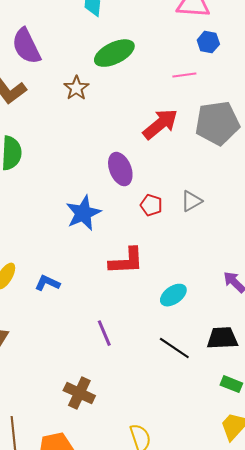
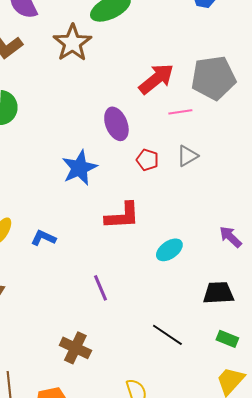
pink line: (184, 75) -> (180, 112), moved
brown star: (76, 88) -> (72, 43), size x1.5
black line: (174, 348) -> (167, 335), moved

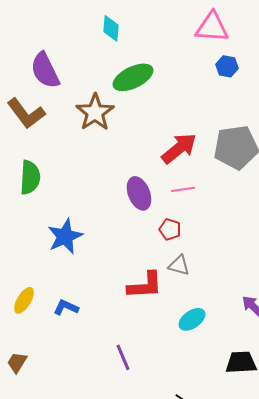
pink line: (180, 112) -> (183, 189), moved
gray triangle: (187, 156) -> (179, 265), moved, turned 45
blue star: (79, 168) -> (65, 236), moved

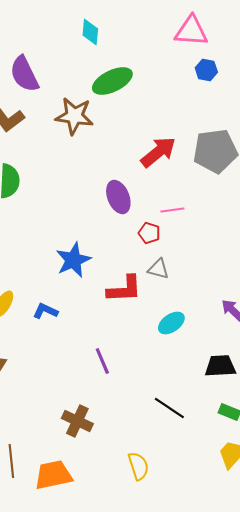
brown star: (95, 112) -> (74, 116), turned -30
pink line: (183, 189) -> (172, 210), moved
blue star: (65, 236) -> (73, 260), moved

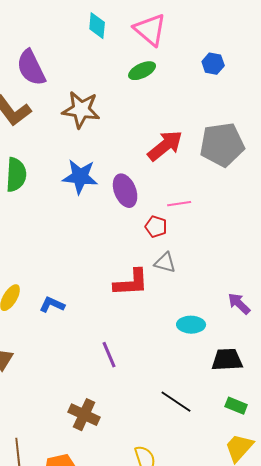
pink triangle: (191, 31) -> (150, 30), moved, turned 36
green ellipse: (112, 81) -> (142, 71), moved, size x0.7
blue star: (73, 260) -> (80, 177), moved, turned 30
cyan ellipse: (171, 323) -> (191, 325), moved, turned 36

